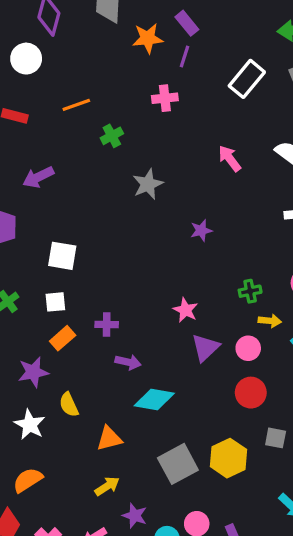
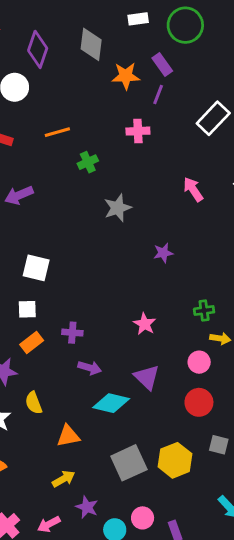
purple triangle: (205, 348) -> (147, 377), moved, turned -36

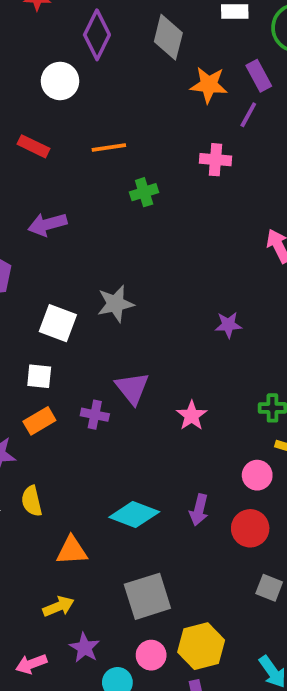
gray star: (118, 208) -> (115, 304), moved
purple arrow: (90, 368) -> (199, 510), moved, turned 80
purple triangle: (147, 377) -> (132, 388), moved
yellow hexagon: (175, 460) -> (201, 646), moved
pink circle: (143, 518) -> (151, 655), moved

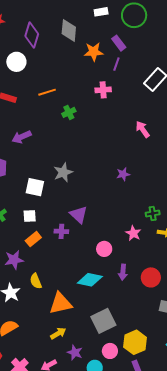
pink star: (192, 416) -> (133, 233), moved
pink circle: (257, 475) -> (104, 249), moved
orange triangle: (72, 551) -> (61, 303), size x1.4

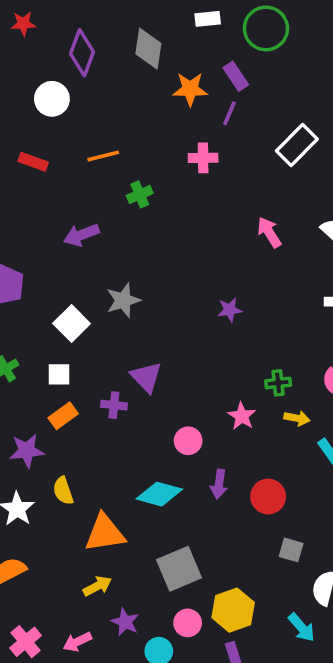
purple arrow: (22, 137) -> (81, 235), moved
white square: (35, 187) -> (72, 323), turned 30

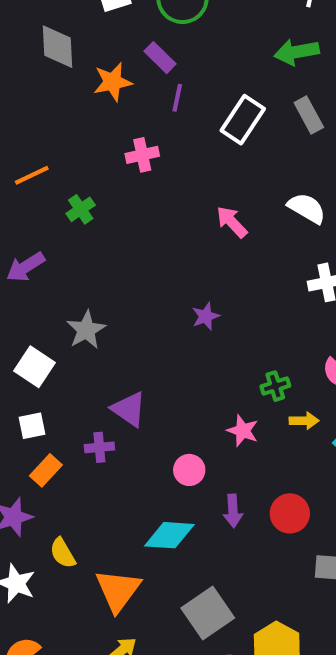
purple line: (229, 113) -> (177, 98), moved
orange triangle: (105, 533) -> (118, 590), turned -33

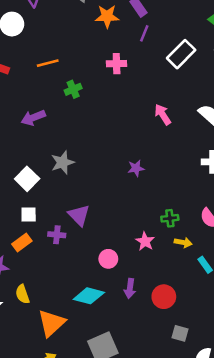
white square: (32, 426) -> (29, 215), moved

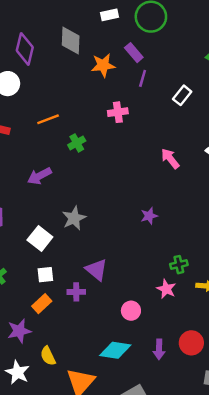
white rectangle: (181, 54) -> (182, 95), size x0.7
green cross: (170, 218) -> (179, 265), moved
purple arrow: (130, 288) -> (159, 349), moved

